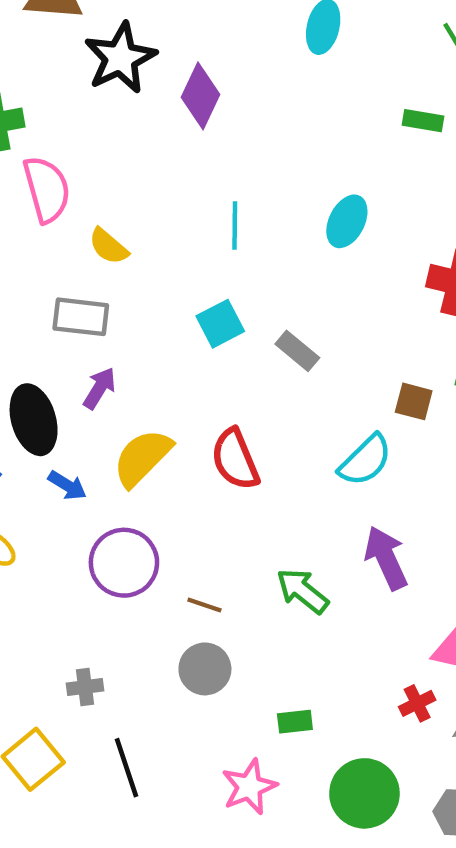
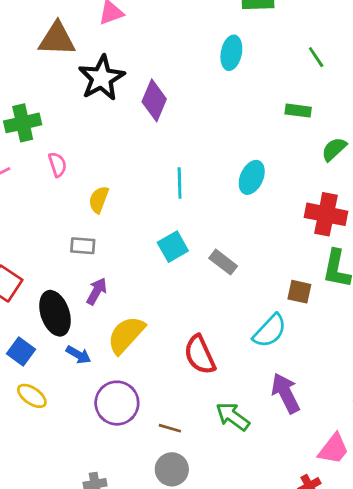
pink semicircle: (47, 189) -> (58, 165), size x0.6
yellow semicircle: (108, 246) -> (99, 200), turned 72
gray rectangle: (81, 317) -> (83, 246), size x0.7
red semicircle: (235, 459) -> (200, 355), moved

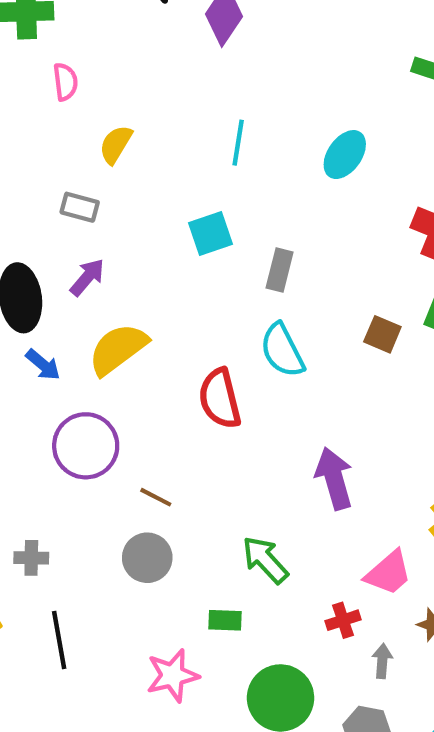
gray rectangle: (223, 262) -> (280, 270), turned 56
cyan semicircle: (270, 331) -> (282, 350), moved, turned 99
green arrow: (233, 417) -> (265, 560), moved

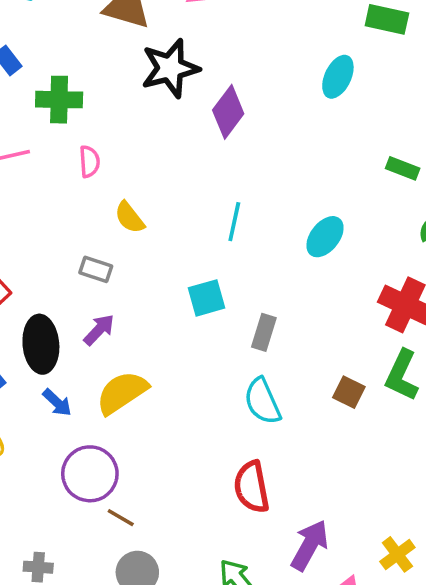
yellow semicircle: (116, 144) -> (130, 217), turned -72
red semicircle: (220, 399) -> (252, 487), moved
purple arrow: (334, 478) -> (310, 545), moved, turned 42
brown line: (156, 497) -> (121, 518), moved

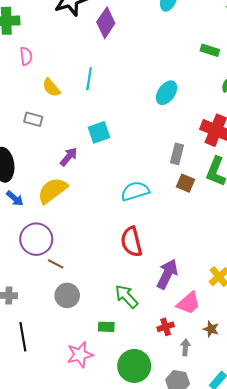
cyan line: (234, 222) -> (89, 79), moved
purple arrow: (99, 330) -> (69, 157), moved
gray rectangle: (264, 332) -> (177, 154), moved
cyan semicircle: (262, 401) -> (135, 191), turned 100

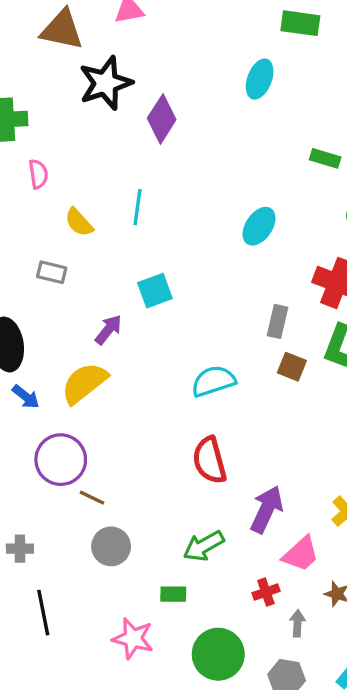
green arrow: (126, 296) -> (204, 546), turned -75
pink star: (80, 355) -> (133, 638), turned 30

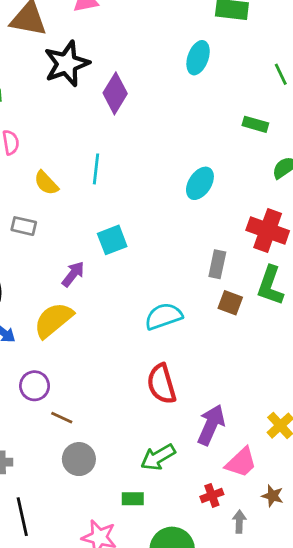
purple circle: (61, 460) -> (35, 386), size x0.7

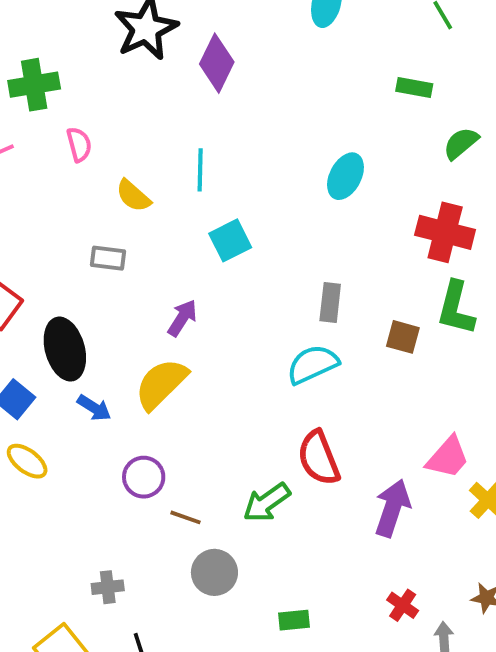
cyan square: (112, 240) -> (230, 240), moved
gray rectangle: (217, 264) -> (330, 302), moved
green arrow: (158, 457) -> (267, 502), moved
pink trapezoid: (241, 462) -> (448, 457), moved
red cross: (212, 495) -> (403, 605), turned -30

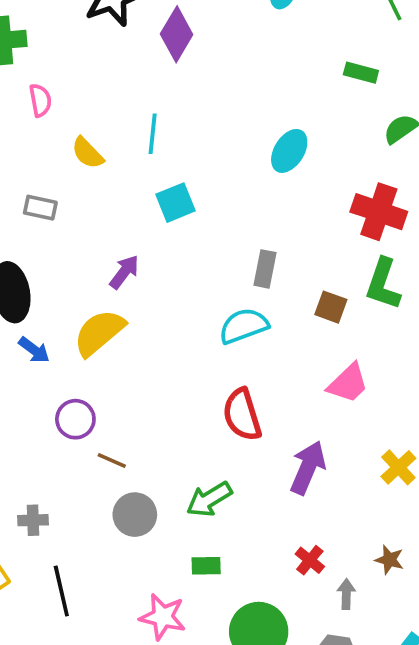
gray rectangle: (108, 258) -> (40, 208), moved
pink trapezoid: (448, 457) -> (348, 383), moved
green arrow: (267, 502) -> (209, 499), moved

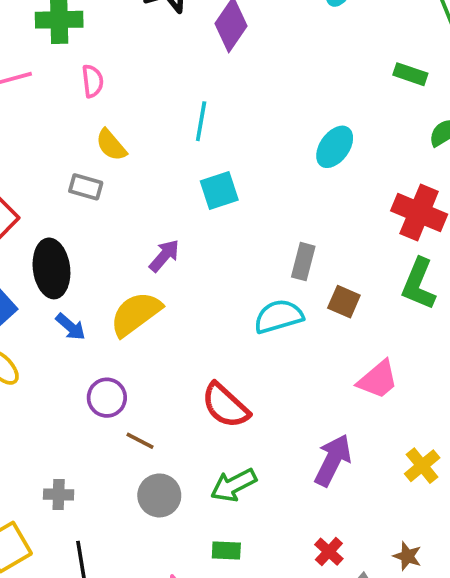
yellow semicircle: (88, 153) -> (111, 145), moved
brown square: (331, 307) -> (344, 302), moved
red semicircle: (242, 415) -> (225, 406), moved, turned -34

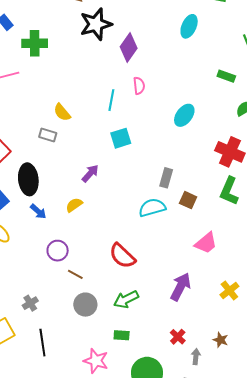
pink semicircle: (93, 81) -> (139, 86), moved
yellow semicircle: (136, 314) -> (74, 205), size x0.6
gray cross: (59, 494) -> (30, 303), turned -35

